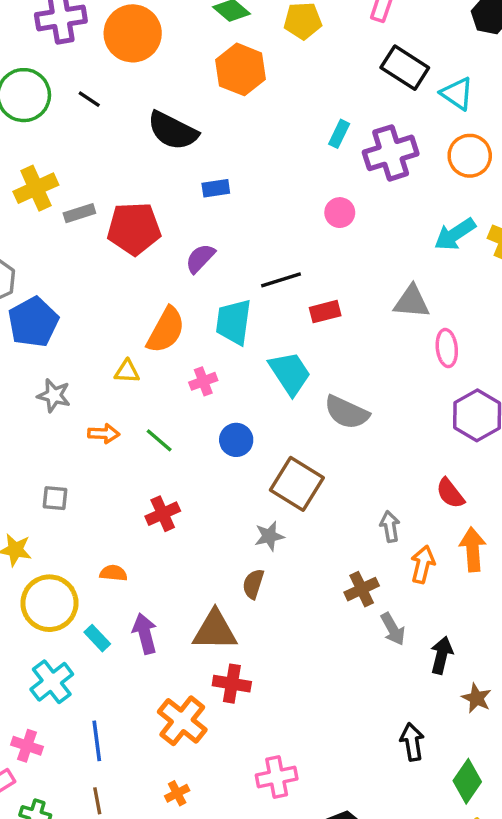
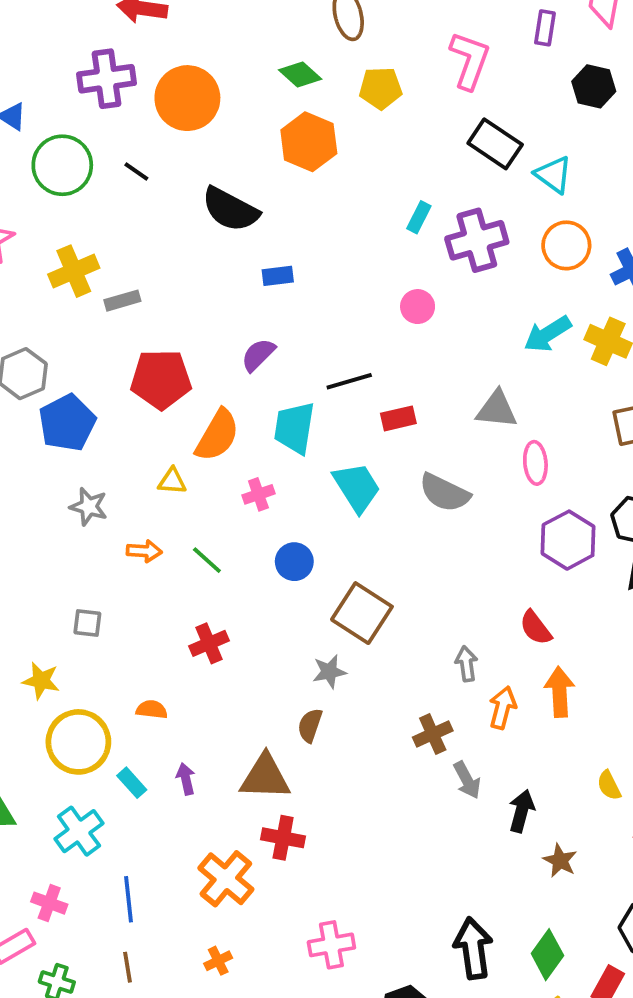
red pentagon: (134, 229) -> (161, 379), moved
gray semicircle: (347, 412) -> (444, 493), moved
purple arrow: (145, 634) -> (186, 779), size x0.7
black arrow: (412, 742) -> (473, 948), moved, size x1.4

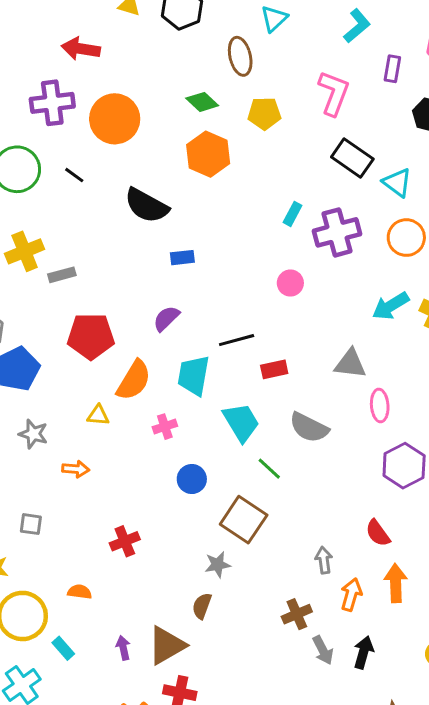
green line: (207, 560) -> (269, 469), moved
brown triangle: (265, 777) -> (167, 645), turned -33
purple arrow: (186, 779) -> (123, 648), moved
black arrow: (522, 811) -> (363, 652), moved

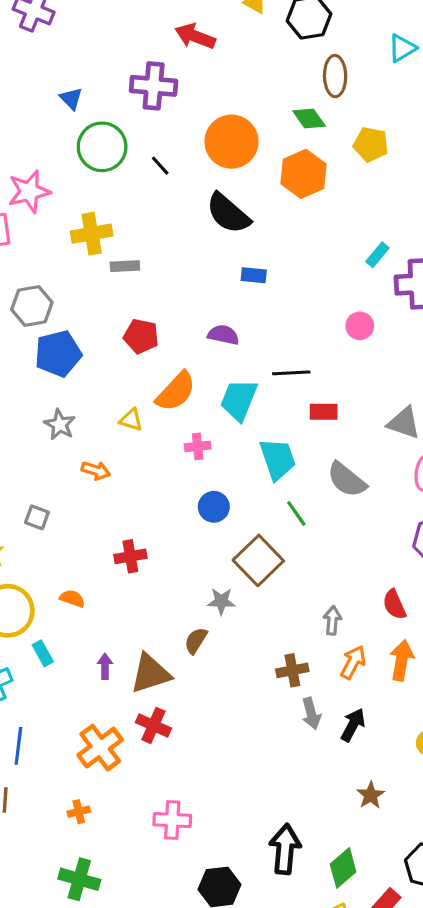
brown ellipse: (240, 56) -> (335, 76), moved
orange circle: (115, 119) -> (231, 142), moved
purple semicircle: (166, 318) -> (223, 335), turned 44
red pentagon: (91, 336) -> (141, 336), size x0.7

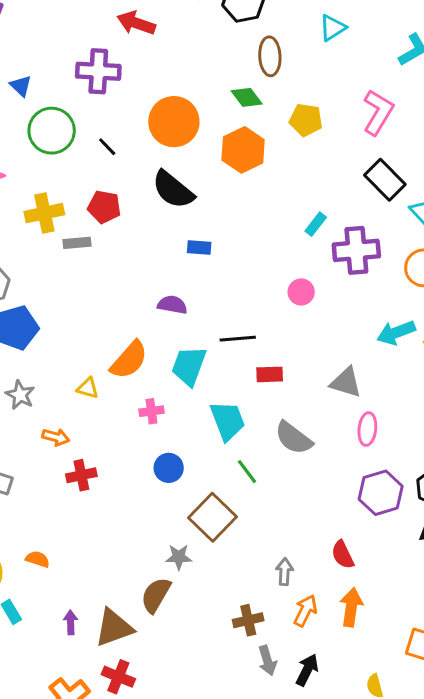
red pentagon: (141, 336) -> (104, 207), moved
red cross: (130, 556) -> (81, 475), moved
brown semicircle: (196, 641) -> (156, 595), size x1.4

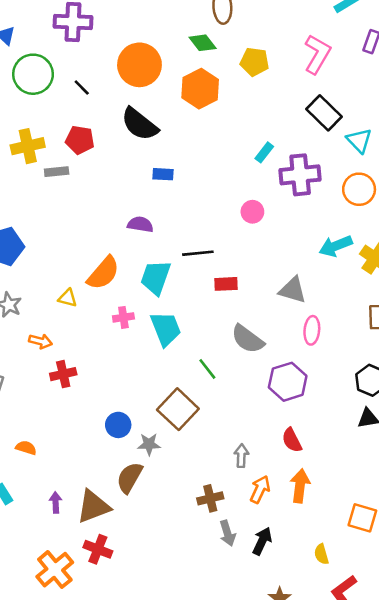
cyan trapezoid: (228, 421) -> (166, 329), moved
blue circle: (169, 468) -> (118, 425), moved
purple hexagon: (381, 493) -> (288, 382), moved

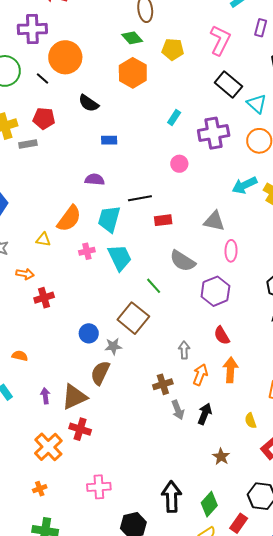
orange circle: (139, 65) -> (65, 57), moved
black semicircle: (140, 124) -> (89, 103), size x0.7
cyan rectangle: (264, 152) -> (174, 118), moved

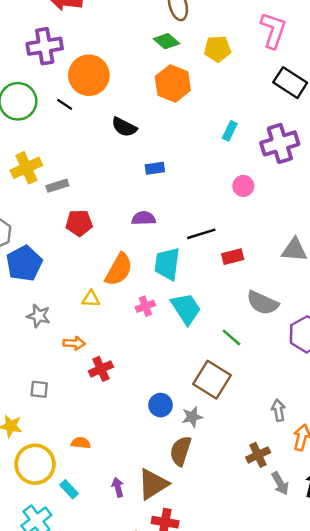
red pentagon: (44, 119) -> (79, 223), moved

